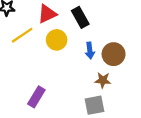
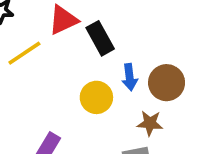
black rectangle: (80, 17) -> (100, 38), moved
yellow circle: (57, 40) -> (96, 97), moved

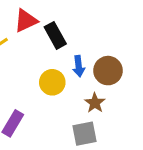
brown star: (150, 123) -> (95, 103), turned 30

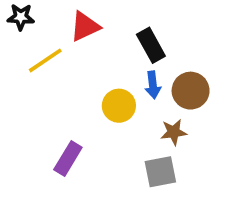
black rectangle: (55, 35) -> (151, 45), moved
brown star: (95, 103) -> (174, 132), turned 30

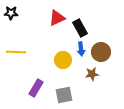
red triangle: (85, 26) -> (57, 18), moved
yellow line: (45, 60) -> (16, 52), moved, turned 36
gray square: (160, 172) -> (64, 95), moved

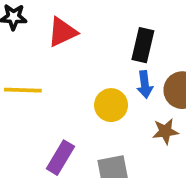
red triangle: (57, 18) -> (62, 32), moved
black rectangle: (80, 28) -> (143, 45), turned 42

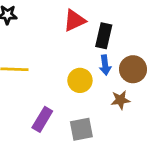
red triangle: (62, 32) -> (74, 20), moved

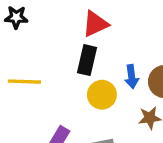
black rectangle: (104, 36) -> (87, 60), moved

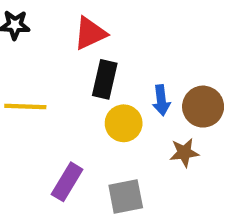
red triangle: (95, 24) -> (90, 33), moved

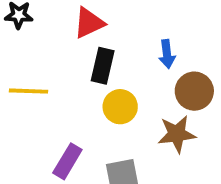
blue arrow: (161, 100) -> (167, 54), moved
brown star: (184, 153) -> (177, 134), size x1.4

